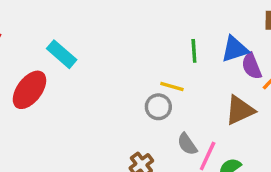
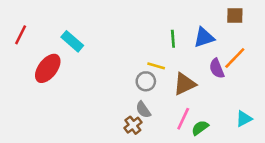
purple semicircle: (252, 66) -> (217, 68), moved
brown triangle: (240, 110) -> (185, 84), moved
gray semicircle: (187, 144) -> (143, 110), moved

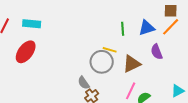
cyan rectangle: (72, 41) -> (32, 24), moved, turned -36
orange line: (235, 58) -> (171, 27), moved
gray circle: (146, 81) -> (102, 62), size x1.5
gray semicircle: (143, 110) -> (84, 83), moved

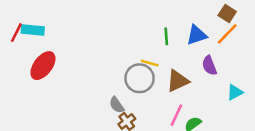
brown square: (171, 11) -> (227, 13), turned 32
cyan rectangle: (32, 24) -> (33, 30), moved
cyan triangle: (178, 91) -> (235, 92), moved

